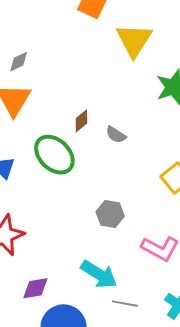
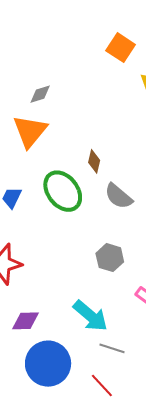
brown diamond: (81, 121) -> (94, 161), turned -45
gray semicircle: (116, 135) -> (119, 196), moved, size x1.4

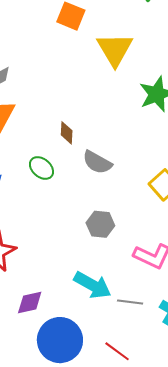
green ellipse: (63, 191) -> (41, 168), size x0.6
gray line: (112, 348) -> (130, 302), moved

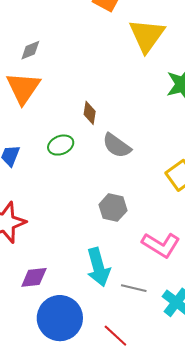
green ellipse: (41, 168) -> (61, 145), turned -70
cyan arrow: (92, 285) -> (98, 267), turned 39

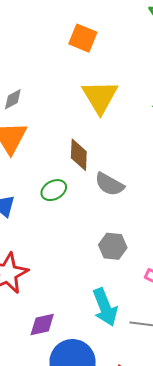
yellow triangle: (147, 35) -> (100, 97), moved
brown diamond: (90, 113) -> (79, 155), size x1.4

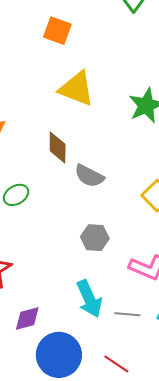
yellow triangle: (100, 97) -> (77, 89), turned -36
green ellipse: (54, 190) -> (16, 195), moved

